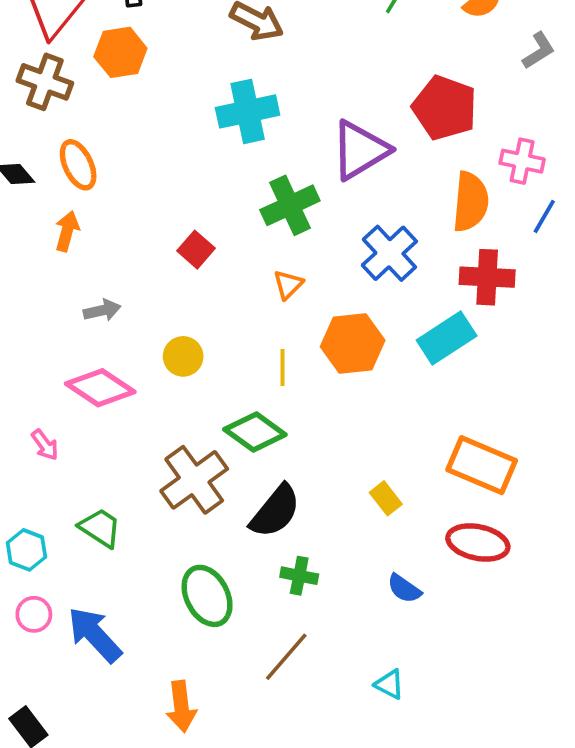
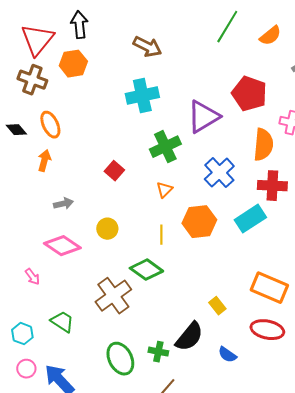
black semicircle: (275, 511) -> (189, 337), moved
green cross: (299, 576) -> (158, 352), moved

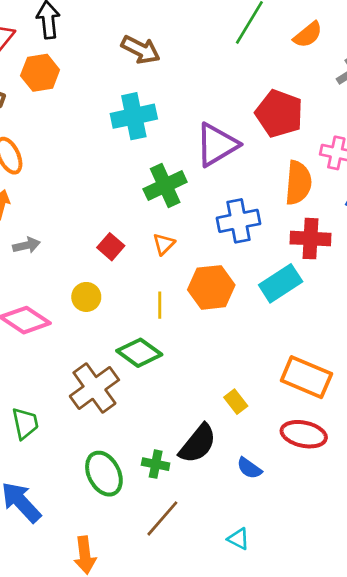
red square: (114, 171) -> (111, 247), moved
blue cross: (219, 173) -> (238, 221), turned 32
gray arrow: (63, 204) -> (26, 245), moved
green trapezoid: (62, 322) -> (25, 423), turned 45

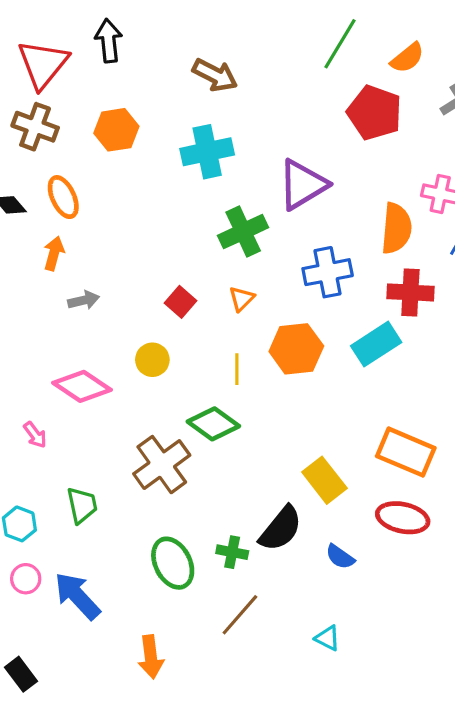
orange hexagon: (40, 73) -> (116, 130), moved
red pentagon: (279, 114) -> (374, 113), moved
yellow rectangle: (236, 402) -> (324, 480), size x1.6

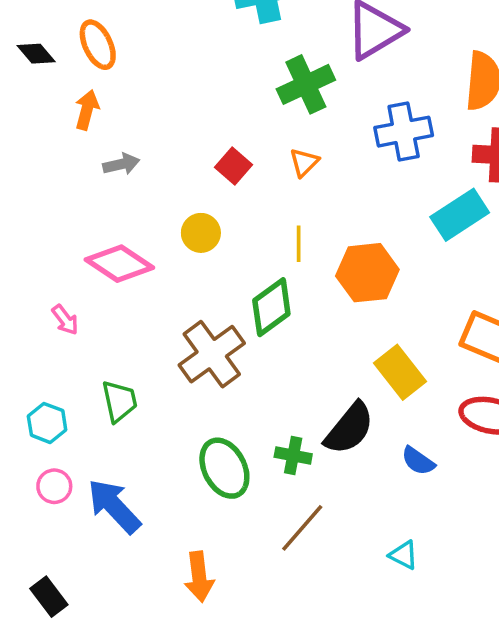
orange hexagon: (296, 349) -> (367, 273), moved
green diamond: (213, 424) -> (271, 307), turned -72

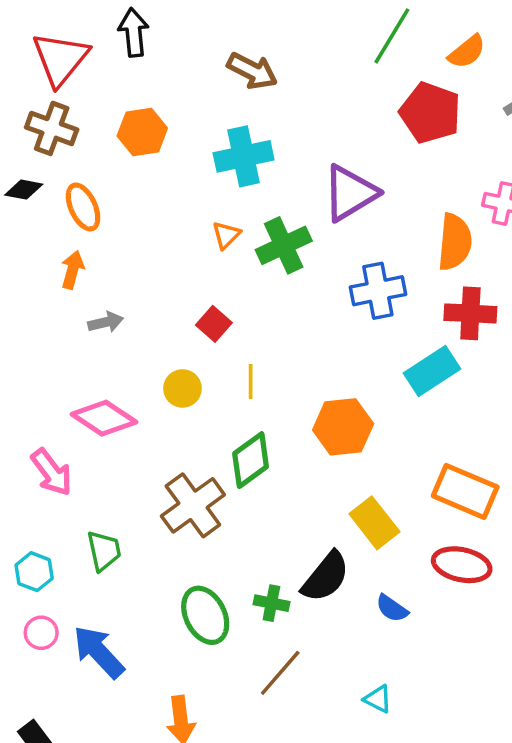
black diamond: (36, 54) -> (24, 190), moved, turned -39
orange triangle: (304, 162) -> (226, 235), moved
yellow line: (299, 244) -> (251, 381), moved
pink arrow: (65, 320) -> (52, 472), size x1.6

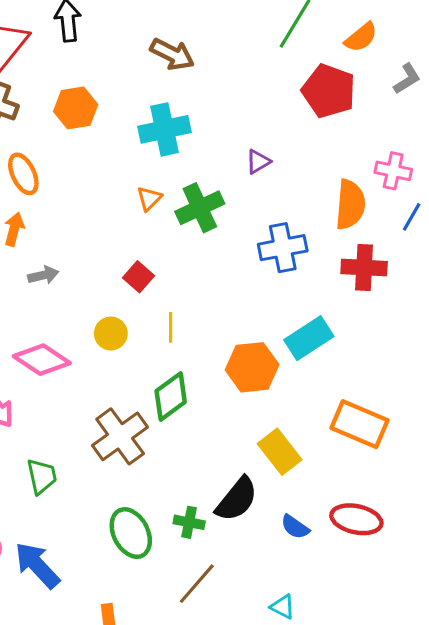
purple triangle: (350, 193) -> (258, 162), size x0.5
cyan rectangle: (432, 371) -> (309, 338), moved
red ellipse: (462, 565) -> (356, 519), moved

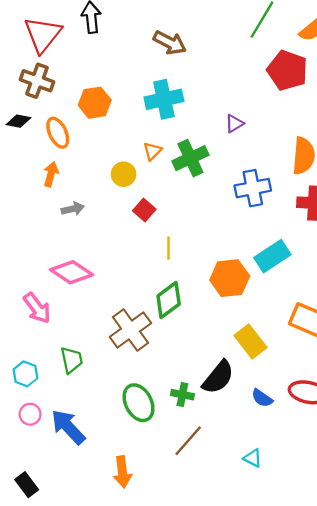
orange hexagon: (76, 108) -> (95, 103), moved
yellow circle: (111, 334) -> (124, 174), moved

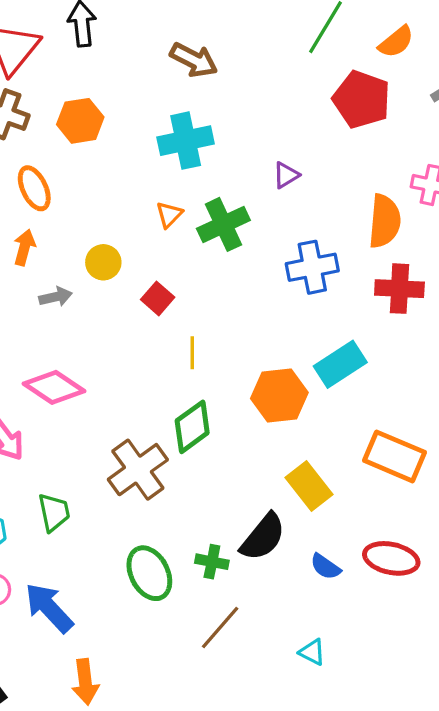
orange hexagon: (95, 103) -> (80, 121), moved
yellow circle: (124, 174) -> (103, 262), moved
orange arrow: (122, 472) -> (85, 682), moved

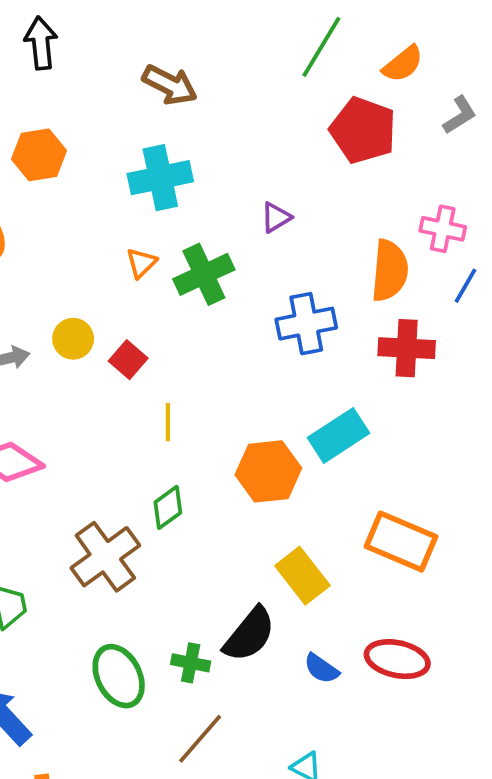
yellow circle: (103, 262) -> (73, 339), moved
green diamond: (192, 427) -> (168, 507), size x0.7

